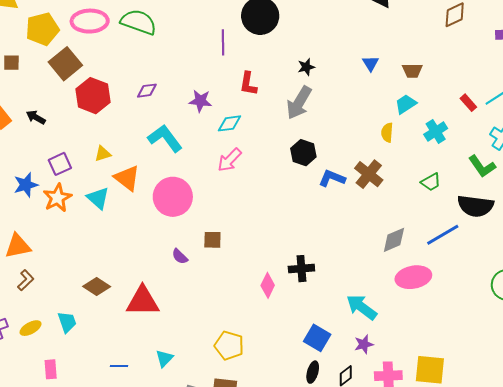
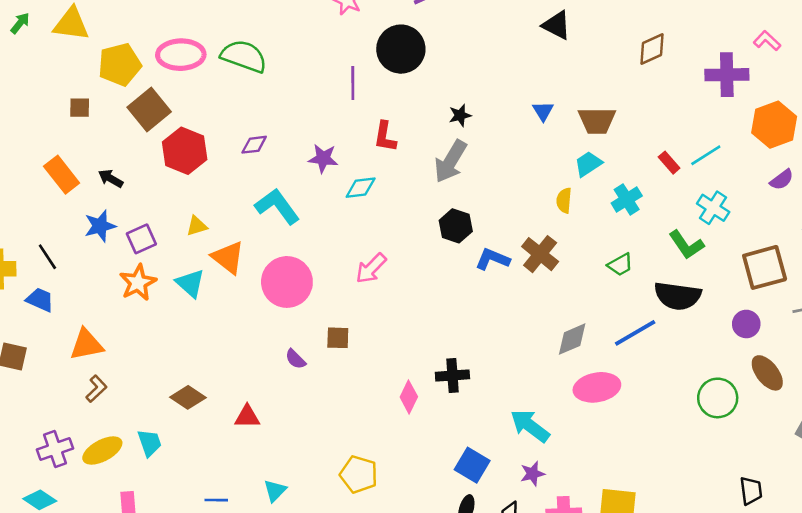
brown trapezoid: (412, 71) -> (597, 121), size x1.4
pink arrow: (230, 160) -> (371, 268), moved
blue star: (26, 185) -> (100, 226), moved
red triangle: (143, 301) -> (247, 417), size x0.6
yellow ellipse: (31, 328) -> (102, 451), size x1.4

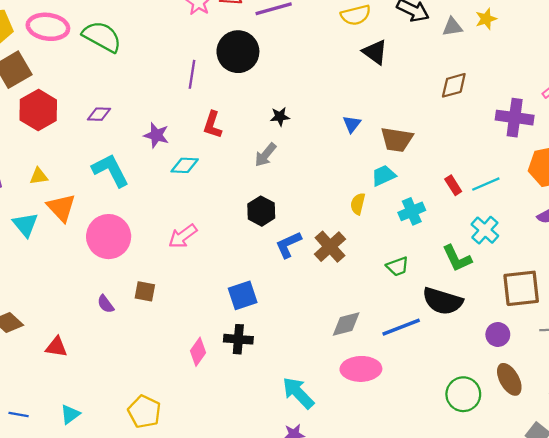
gray arrow: (450, 161) -> (265, 155), size x0.7
blue L-shape: (492, 259) -> (288, 245), turned -56
blue square: (472, 465) -> (243, 295), moved, turned 32

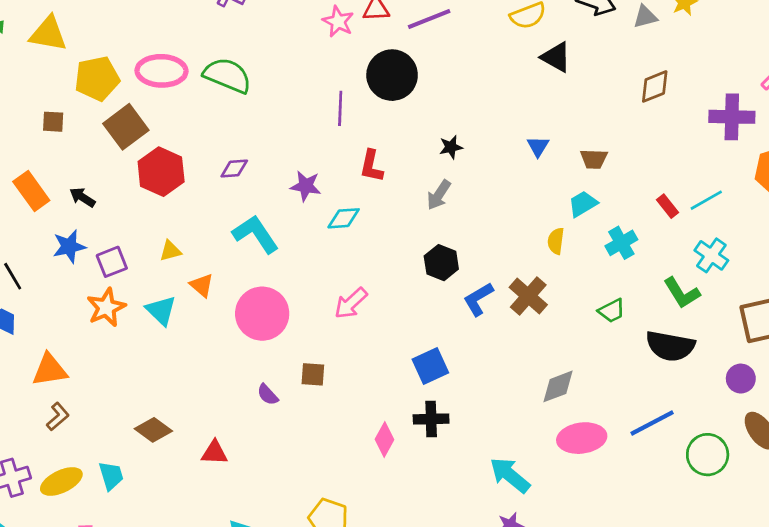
brown trapezoid: (397, 140) -> (594, 159), size x0.7
orange triangle: (61, 208) -> (202, 285), size x0.7
blue line: (401, 327) -> (652, 423), moved

